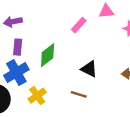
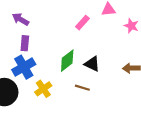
purple arrow: (13, 22) -> (20, 19), turned 42
green diamond: (48, 55) -> (67, 61), moved

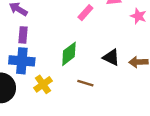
black triangle: (92, 64) -> (111, 57), moved
blue cross: (24, 67) -> (22, 61), turned 35

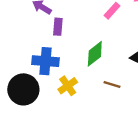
purple rectangle: (23, 35) -> (58, 27), moved

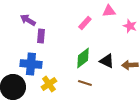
green diamond: (95, 54) -> (83, 58), moved

